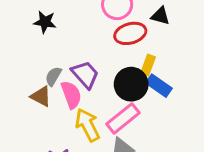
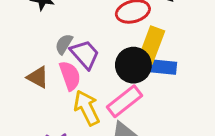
yellow rectangle: (148, 65) -> (151, 45), size x1.6
gray semicircle: (53, 76) -> (64, 44), moved
blue rectangle: (159, 86) -> (163, 67), turned -30

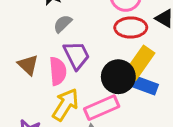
gray semicircle: (64, 44) -> (63, 24), moved
yellow arrow: (87, 108) -> (65, 105), turned 44

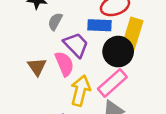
brown triangle: (28, 65) -> (37, 67), turned 30
blue rectangle: (145, 85) -> (99, 25), moved

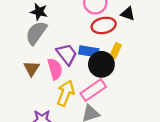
gray semicircle: (55, 22) -> (36, 33), moved, size x1.6
blue rectangle: (99, 25) -> (89, 51), moved
yellow rectangle: (133, 33) -> (115, 51), size x0.6

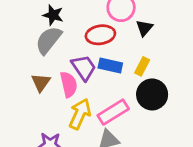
black triangle: (128, 14) -> (144, 28), moved, turned 48
red ellipse: (104, 25) -> (100, 35), moved
black circle: (101, 64) -> (152, 94), moved

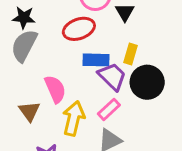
purple trapezoid: (84, 68) -> (112, 76), moved
brown triangle: (41, 82) -> (29, 111), moved
pink rectangle: (113, 112) -> (109, 109), size x0.7

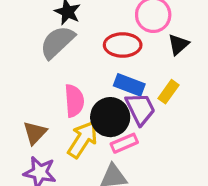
black circle: (147, 82) -> (110, 117), moved
brown triangle: (29, 111) -> (35, 133), moved

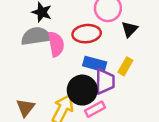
gray semicircle: (57, 42) -> (36, 36), turned 40
pink semicircle: (74, 101) -> (56, 44), moved
purple trapezoid: (140, 109) -> (105, 81), turned 32

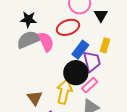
blue rectangle: (95, 64) -> (80, 50), turned -54

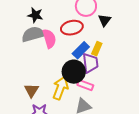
yellow rectangle: (105, 45) -> (97, 49), moved
pink rectangle: (90, 85) -> (85, 85), turned 56

